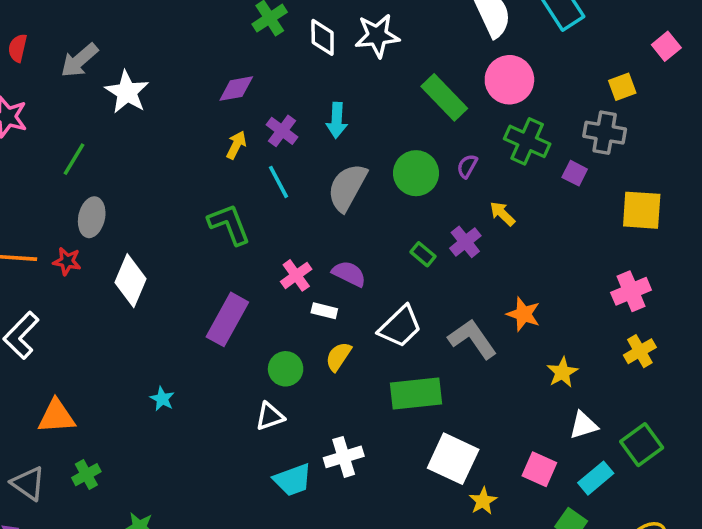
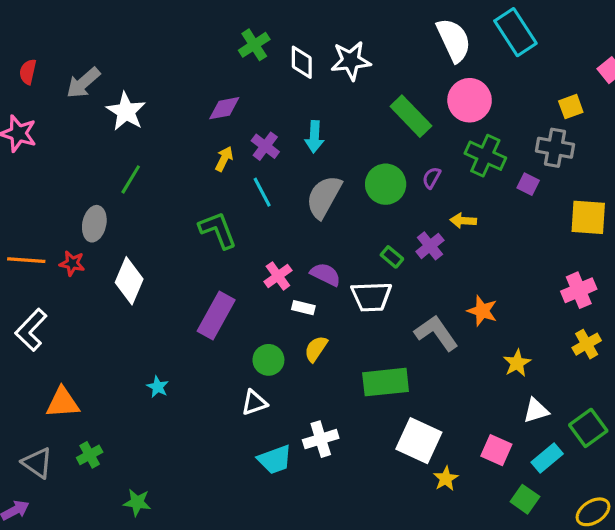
green line: (74, 159) -> (131, 179), moved
yellow arrow: (502, 214) -> (463, 221), turned -40
white trapezoid: (400, 327) -> (371, 297), moved, turned 42

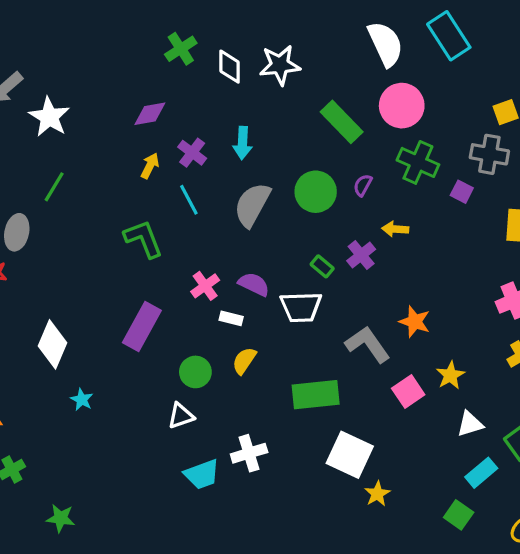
white diamond: (129, 281) -> (52, 344), moved
pink square: (496, 450) -> (408, 391), moved, turned 32

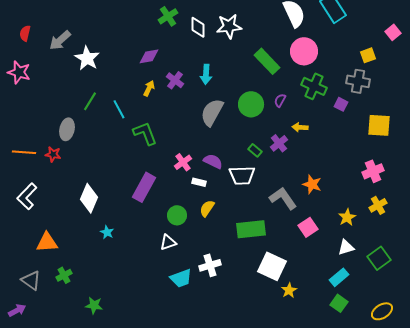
cyan line: (189, 200) -> (119, 109), moved
yellow star: (450, 375) -> (347, 217), moved
cyan rectangle: (481, 473) -> (339, 277), moved

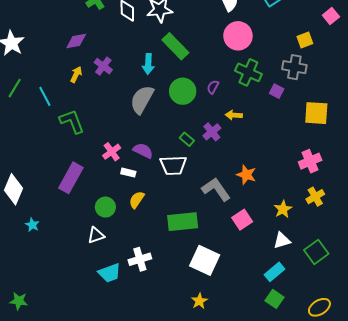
green rectangle: (267, 61) -> (175, 46), moved
cyan arrow: (206, 74) -> (148, 64), moved
yellow star: (289, 290) -> (199, 301), moved

